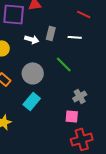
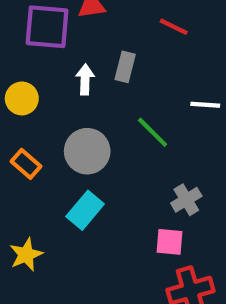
red line: (84, 14) -> (174, 27), moved
white line: (75, 37) -> (205, 105), moved
white arrow: (32, 39) -> (85, 79), turned -104

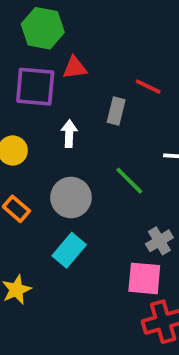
gray rectangle: (125, 67) -> (116, 111), moved
pink square: (169, 242) -> (144, 278), size x1.4

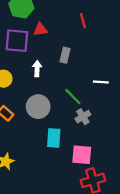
red line: (148, 87) -> (83, 20), moved, turned 48
gray cross: (159, 241) -> (83, 117), moved
cyan rectangle: (69, 250) -> (54, 138), moved, turned -36

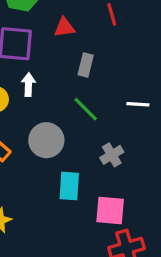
red triangle: (40, 29) -> (64, 27), moved
white arrow: (37, 69) -> (28, 85), moved
green line: (73, 97) -> (86, 109), moved

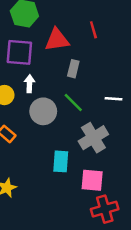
red triangle: (64, 27) -> (57, 40), size x1.5
gray circle: (46, 140) -> (43, 111), moved
gray cross: (112, 155) -> (93, 138), size x1.6

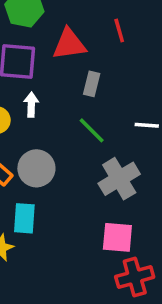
gray circle: (43, 111) -> (36, 168), moved
cyan rectangle: (61, 161) -> (24, 218), moved

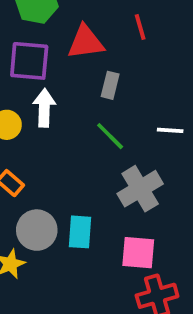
white arrow: (31, 105) -> (44, 108), size x1.4
gray circle: (36, 168) -> (37, 230), moved
cyan rectangle: (24, 218) -> (80, 232), moved

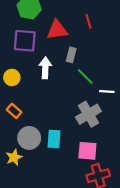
white arrow: (44, 108) -> (45, 68), moved
white line: (170, 130) -> (107, 92), moved
green line: (110, 136) -> (85, 76), moved

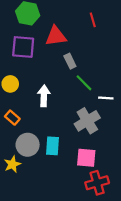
red line: (88, 21) -> (93, 20), moved
gray rectangle: (71, 55) -> (70, 61), turned -40
white arrow: (45, 68) -> (44, 96), moved

